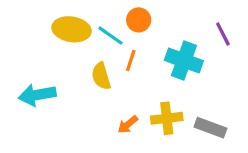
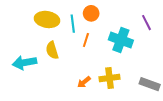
cyan line: (111, 36) -> (73, 24), turned 48
yellow semicircle: (101, 76) -> (52, 50), moved
gray rectangle: (210, 128) -> (150, 84), moved

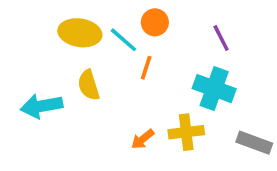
purple line: (147, 23) -> (221, 38), moved
cyan line: (73, 24) -> (123, 40), turned -42
cyan cross: (121, 40) -> (214, 89), moved

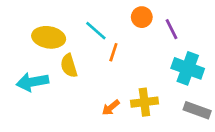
orange circle: (155, 22) -> (142, 17), moved
yellow ellipse: (80, 33) -> (49, 37), moved
cyan cross: (214, 89) -> (188, 68), moved

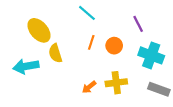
orange circle: (142, 17) -> (114, 46), moved
cyan line: (96, 31) -> (87, 13), moved
yellow ellipse: (49, 37) -> (39, 30), turned 40

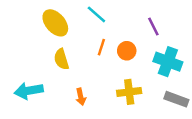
yellow ellipse: (39, 30) -> (55, 23), moved
cyan arrow: (26, 66) -> (29, 91), moved
orange arrow: (89, 87) -> (81, 97), moved, turned -64

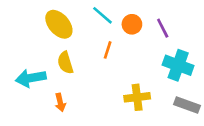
orange circle: (127, 51) -> (132, 24), moved
cyan arrow: (29, 91) -> (31, 78), moved
orange arrow: (81, 97) -> (60, 102), moved

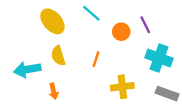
orange circle: (132, 24) -> (121, 32), moved
orange line: (108, 50) -> (96, 59), moved

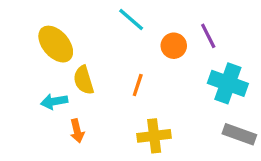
yellow ellipse: (52, 21) -> (56, 44), moved
cyan arrow: (27, 69) -> (54, 101), moved, size x0.7
yellow cross: (122, 87) -> (154, 136), moved

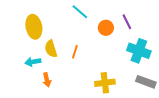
yellow ellipse: (56, 44) -> (34, 27), turned 30
orange line: (138, 85) -> (75, 52), moved
yellow cross: (154, 136) -> (105, 83), moved

